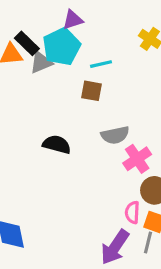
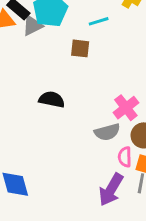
cyan line: (101, 64) -> (99, 21), moved
gray semicircle: (115, 135) -> (107, 132), moved

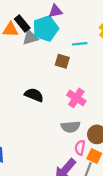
pink cross: (126, 108) -> (76, 98), moved, turned -30

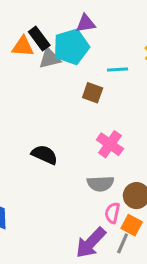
black semicircle: (34, 95) -> (44, 155), moved

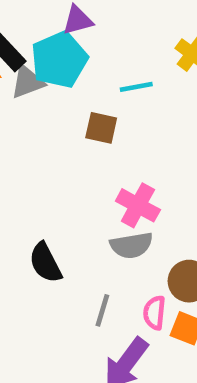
black semicircle: (44, 155) -> (45, 263), moved, turned -135
gray semicircle: (100, 184) -> (131, 245), moved
gray line: (123, 243) -> (102, 310), moved

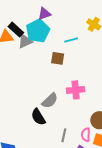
pink cross: (138, 205) -> (76, 90), turned -30
gray semicircle: (131, 245) -> (50, 101), moved, turned -30

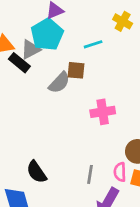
black rectangle: (16, 30) -> (19, 63), moved
gray semicircle: (50, 101) -> (59, 83), moved
black semicircle: (38, 117) -> (37, 172), moved

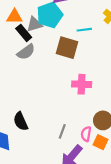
brown square: (76, 70) -> (67, 48), size x1.5
gray semicircle: (59, 83) -> (26, 52), moved

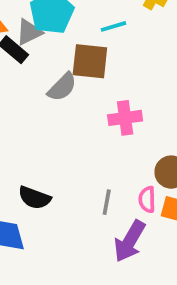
gray semicircle: (26, 52) -> (62, 87), moved
black semicircle: (21, 121) -> (34, 198), turned -36

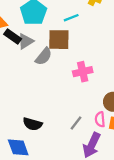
gray triangle: (29, 32) -> (26, 41), moved
gray line: (107, 202) -> (76, 123), turned 32

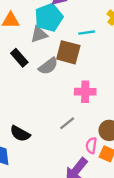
black rectangle: (13, 37) -> (19, 58), moved
gray triangle: (26, 41) -> (39, 34), moved
gray line: (76, 123) -> (67, 123), moved

